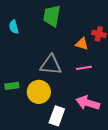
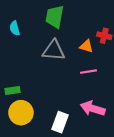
gray triangle: (51, 65) -> (54, 50), moved
yellow circle: (39, 92) -> (21, 113), moved

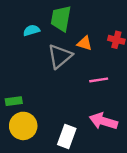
cyan semicircle: (15, 28) -> (31, 30), moved, turned 88
orange triangle: (86, 46) -> (85, 43), moved
gray triangle: (54, 50) -> (60, 56), turned -45

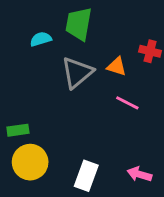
orange triangle: (85, 43) -> (117, 66), moved
pink line: (99, 80) -> (127, 103), turned 36
pink arrow: (103, 121) -> (139, 174), moved, size x0.7

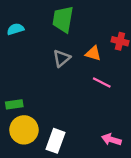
cyan semicircle: (41, 39) -> (15, 29), moved
gray triangle: (77, 73) -> (62, 58), size x0.7
white rectangle: (86, 176) -> (56, 141), moved

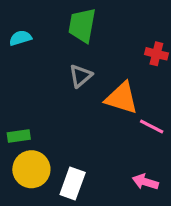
orange triangle: (93, 53) -> (122, 98), moved, size x1.6
pink line: (102, 82) -> (152, 127), moved

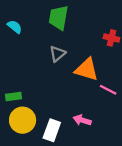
cyan semicircle: (20, 38) -> (15, 27), turned 56
pink arrow: (145, 182) -> (82, 120), moved

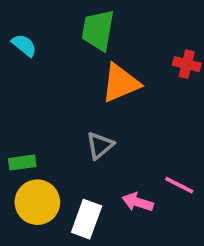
gray triangle: (57, 54) -> (100, 145), moved
orange triangle: (87, 69) -> (121, 83), moved, turned -40
pink line: (108, 90) -> (179, 185), moved

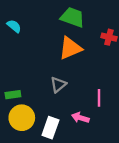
green trapezoid: (98, 30) -> (73, 17), moved, turned 100
pink line: (179, 185) -> (99, 98), moved, turned 63

